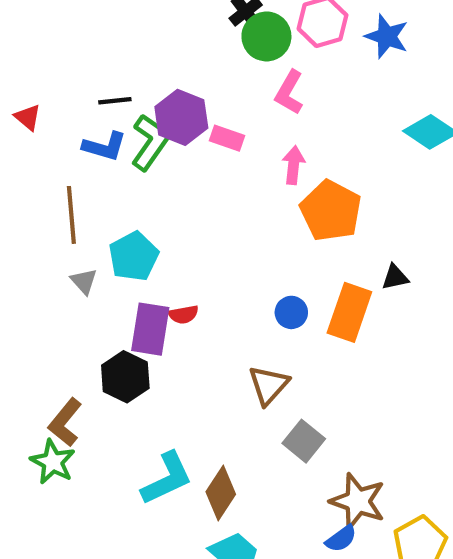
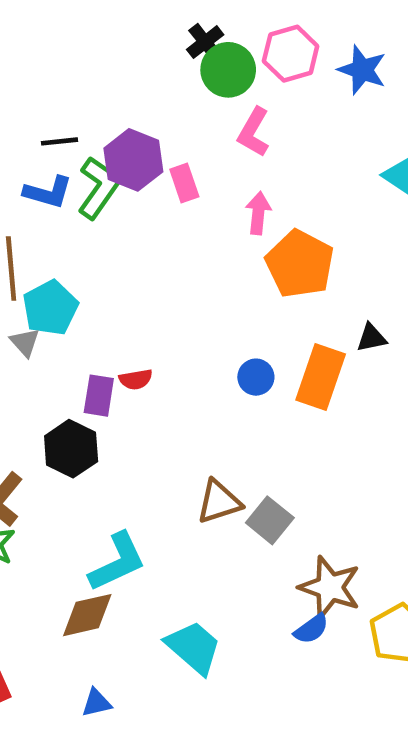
pink rectangle: (227, 138) -> (184, 183), turned 52
cyan pentagon: (134, 256) -> (50, 308), moved
purple rectangle: (150, 329) -> (99, 396), size x0.7
brown triangle: (268, 385) -> (219, 502), moved, turned 30
brown diamond: (221, 493) -> (87, 615), moved, turned 44

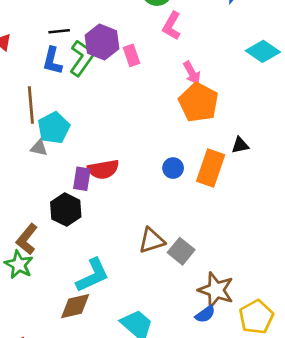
blue L-shape: (48, 192) -> (52, 61), turned 88
pink arrow: (258, 213) -> (192, 73), moved, turned 145
gray triangle: (25, 342) -> (39, 148), turned -36
red semicircle: (136, 379) -> (103, 169), size x1.6

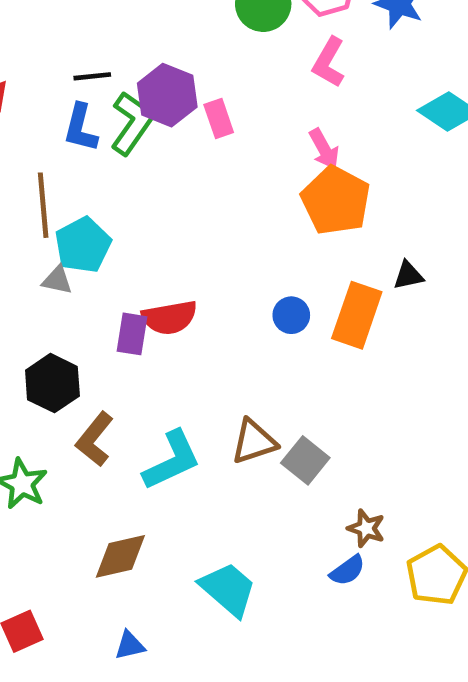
pink L-shape: (172, 26) -> (329, 62), moved
black hexagon: (66, 210) -> (52, 383), moved
brown L-shape: (27, 239) -> (95, 439), moved
cyan L-shape: (93, 275) -> (172, 460), moved
brown star: (216, 290) -> (366, 528), size x0.6

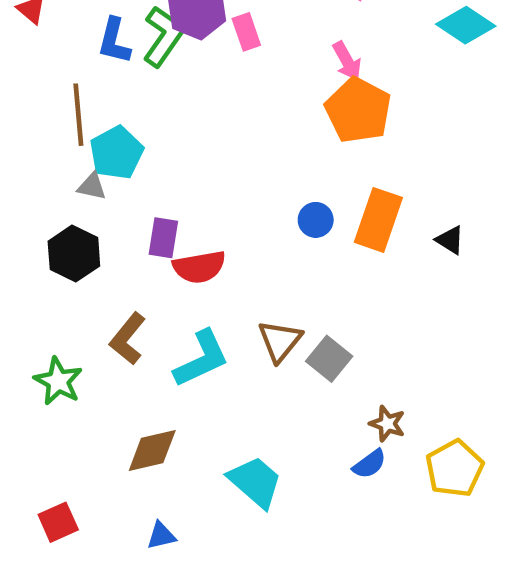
black triangle: (408, 275) -> (450, 240), moved, turned 44
red semicircle: (170, 318) -> (199, 267), moved
black hexagon: (52, 383) -> (74, 254), moved
brown triangle: (254, 442) -> (280, 341), turned -33

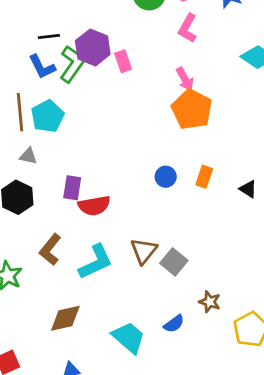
blue L-shape: (114, 41) -> (42, 67), turned -40
cyan pentagon: (116, 153) -> (47, 116), moved
orange rectangle: (378, 220) -> (204, 177), size x0.6
blue semicircle: (369, 464) -> (174, 324), moved

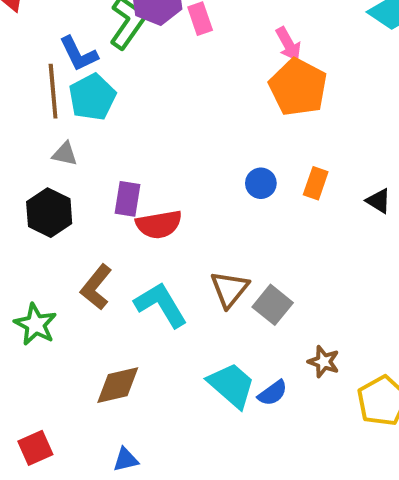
blue L-shape: (42, 67) -> (79, 54), moved
cyan L-shape: (96, 262) -> (161, 305), turned -96
cyan trapezoid: (129, 338) -> (231, 385), moved

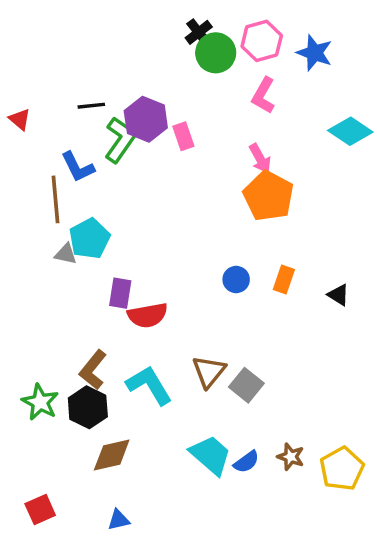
cyan pentagon: (92, 97) -> (90, 239), moved
black hexagon: (49, 213) -> (88, 407), moved
brown star: (324, 362) -> (291, 457), moved

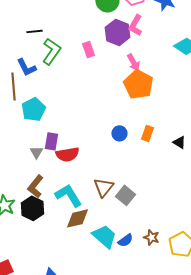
purple hexagon: (146, 119) -> (117, 32), moved
gray triangle: (66, 254) -> (36, 152), moved, turned 48
brown diamond: (112, 455) -> (77, 218), moved

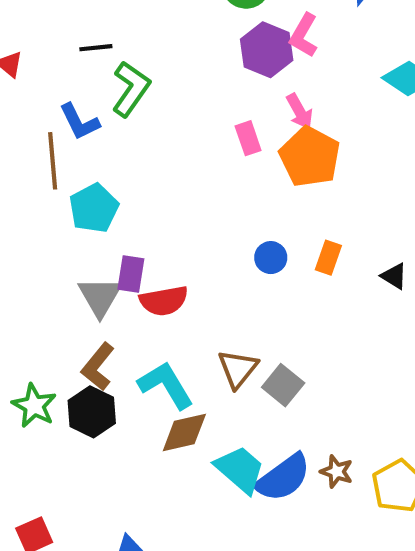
pink rectangle: (88, 49) -> (248, 138), moved
gray triangle: (36, 152) -> (100, 297), size x1.6
blue semicircle: (125, 240) -> (283, 478), size x1.8

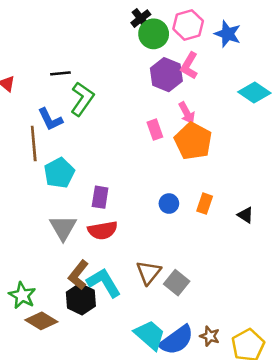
purple rectangle: (131, 274) -> (100, 197), moved
brown L-shape: (98, 367) -> (78, 275), moved
black hexagon: (92, 412) -> (81, 299), moved
brown diamond: (184, 432) -> (41, 321), moved, turned 44

